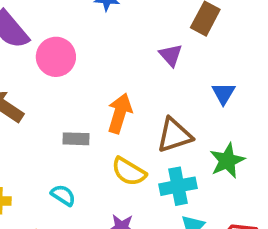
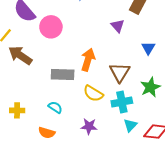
brown triangle: (174, 135) -> (120, 72), turned -40
gray rectangle: (76, 139) -> (63, 74), size x1.5

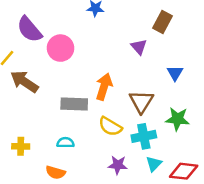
green star: (150, 87) -> (177, 119), turned 30
cyan semicircle: (55, 107) -> (65, 143), turned -32
purple star: (89, 126) -> (118, 165), moved

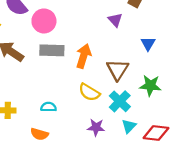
gray rectangle: (74, 104) -> (52, 50), moved
cyan cross: (144, 136) -> (120, 101), turned -35

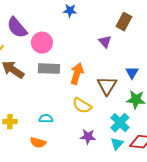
blue triangle: (148, 44) -> (132, 73), moved
cyan cross: (120, 101) -> (120, 123), moved
cyan triangle: (129, 126) -> (117, 144), moved

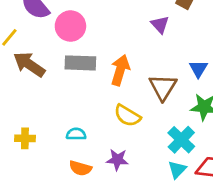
purple star: (88, 137) -> (117, 160), moved
orange semicircle: (38, 143) -> (80, 168), moved

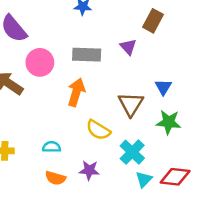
pink circle: (70, 26) -> (40, 62), moved
gray rectangle: (80, 63) -> (87, 55), moved
orange arrow: (120, 70) -> (76, 92), moved
cyan cross: (181, 140) -> (132, 152), moved

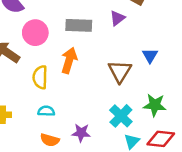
purple triangle: (128, 47) -> (117, 18), turned 35
green star: (169, 122) -> (155, 105), moved
yellow semicircle: (98, 130) -> (40, 77), moved, turned 60

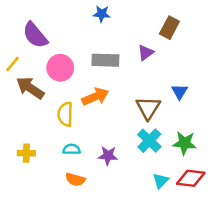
orange arrow: (69, 60) -> (95, 97), turned 50
cyan cross: (121, 116) -> (149, 141), moved
purple star: (81, 133) -> (108, 156), moved

